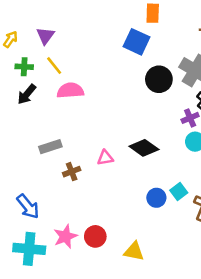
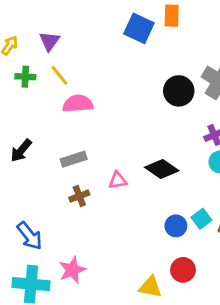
blue square: (136, 42) -> (139, 28), moved
black arrow: (27, 94) -> (21, 151), moved
gray rectangle: (50, 147) -> (74, 159), moved
red circle: (95, 236) -> (183, 270), moved

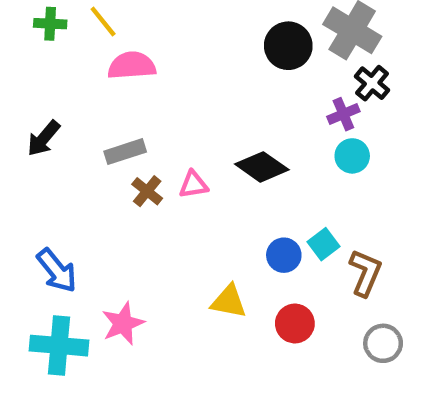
brown cross: (79, 196) -> (147, 191), moved, turned -30
yellow triangle: (150, 287) -> (229, 301), moved

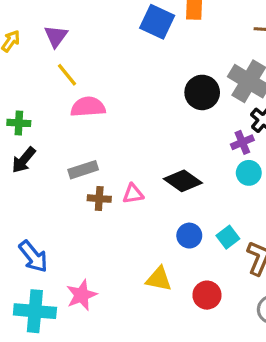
green cross: (50, 24) -> (19, 123), moved
brown cross: (147, 191) -> (99, 199), turned -35
blue circle: (284, 255) -> (189, 236), moved

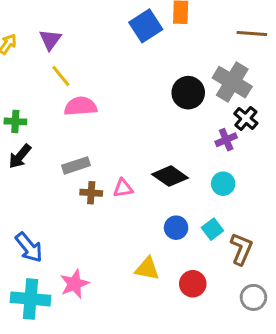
blue square: (157, 22) -> (146, 26), turned 32
cyan circle: (249, 173) -> (223, 184), moved

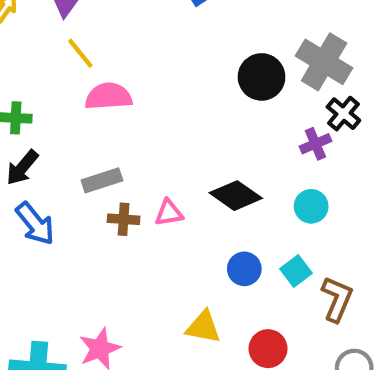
blue arrow: (29, 247) -> (35, 224), moved

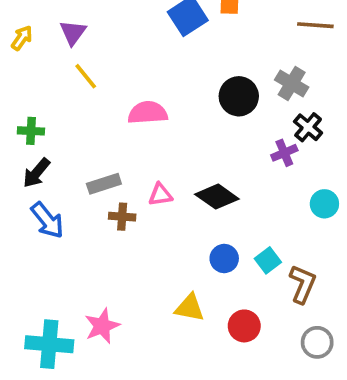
gray cross: (324, 62) -> (292, 84), size x0.7
pink semicircle: (108, 96) -> (148, 113), moved
cyan circle: (311, 206) -> (324, 204), moved
pink triangle: (169, 213) -> (160, 195), moved

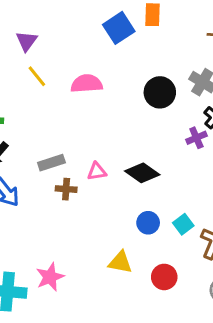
pink semicircle: (148, 113) -> (87, 84), moved

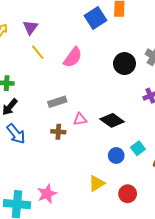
pink semicircle: (87, 84) -> (73, 57), turned 130
gray rectangle: (51, 163) -> (57, 102), moved
cyan square: (183, 224) -> (138, 148), moved
yellow triangle: (120, 262) -> (97, 183), turned -42

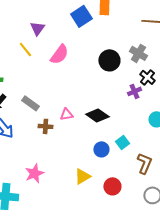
purple triangle: (30, 27) -> (37, 28), moved
gray rectangle: (57, 102) -> (30, 103), moved, turned 54
pink star: (47, 194) -> (34, 173), moved

